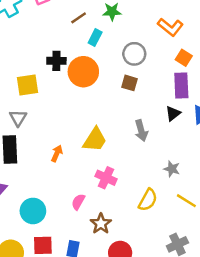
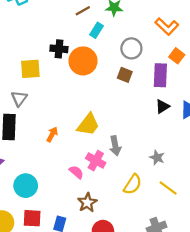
purple rectangle: (181, 85) -> (160, 75), moved
gray arrow: (141, 130) -> (115, 146), moved
pink semicircle: (78, 202) -> (76, 172), moved, turned 96

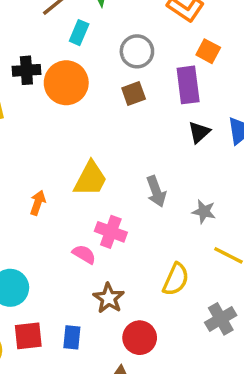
brown square: (125, 75) -> (134, 93), turned -32
gray arrow: (115, 146) -> (156, 191), moved
yellow semicircle: (133, 184) -> (176, 279), moved

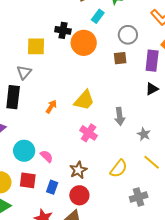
pink semicircle: (84, 254) -> (47, 156), moved
red circle: (140, 338) -> (79, 195), moved

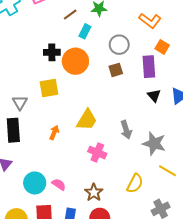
yellow square: (36, 46) -> (49, 88), moved
black triangle: (152, 89) -> (154, 95), turned -32
gray star: (144, 134) -> (154, 143), size x1.6

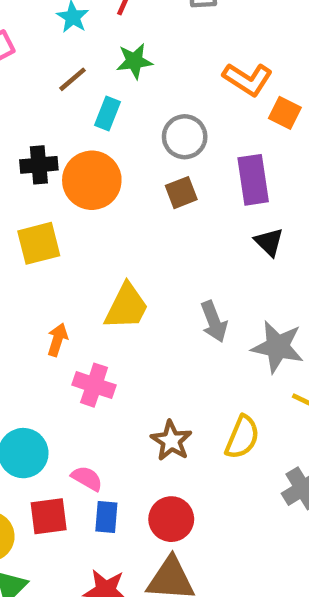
orange square: (162, 47) -> (285, 113), moved
pink cross: (97, 153) -> (94, 385), moved
pink semicircle: (59, 184) -> (87, 478), moved
brown star: (94, 192) -> (171, 441), moved

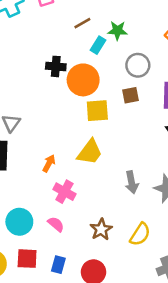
green star: (134, 61) -> (117, 31), moved
yellow square: (39, 243) -> (97, 111), moved
gray arrow: (214, 322) -> (132, 182), moved
pink semicircle: (87, 478) -> (56, 224), moved

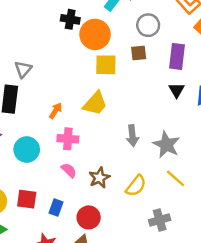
pink cross: (64, 192) -> (68, 139), turned -30
cyan circle: (19, 222) -> (27, 150), moved
pink semicircle: (56, 224) -> (69, 170), moved

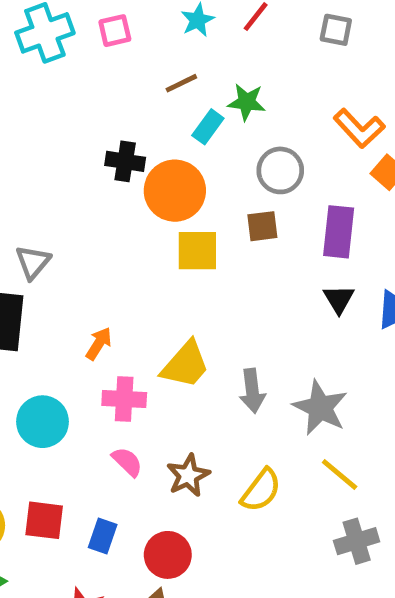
yellow trapezoid: (95, 103) -> (185, 365), moved
gray cross: (160, 220) -> (357, 541), moved

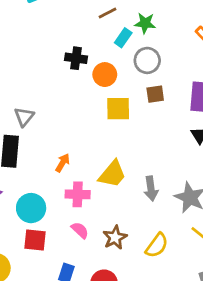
gray circle: (280, 170) -> (147, 60), moved
orange circle: (175, 191) -> (105, 75), size x0.7
red square: (44, 520) -> (35, 240), moved

